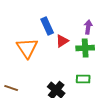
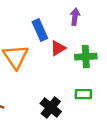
purple arrow: (88, 27) -> (75, 17), moved

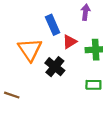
black cross: (51, 107) -> (55, 67), moved

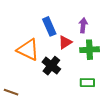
purple arrow: (85, 12) -> (83, 25), moved
orange triangle: (30, 50) -> (28, 50), turned -30

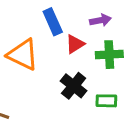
purple arrow: (83, 25) -> (100, 20), turned 72
black cross: (51, 66) -> (74, 86), moved

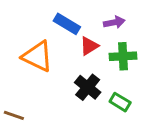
blue rectangle: (53, 22) -> (67, 24), turned -35
green rectangle: (106, 101) -> (120, 102), turned 30

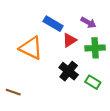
purple arrow: (114, 22) -> (88, 23), turned 40

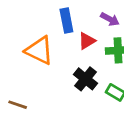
blue rectangle: (53, 24) -> (66, 21), turned 48

